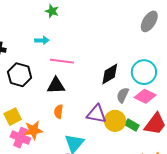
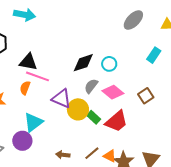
cyan arrow: (42, 40) -> (25, 15), size x1.5
pink line: (62, 61) -> (38, 76), moved
cyan circle: (144, 72) -> (109, 64), moved, size x0.6

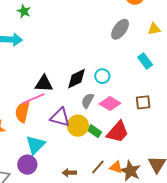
cyan rectangle: (154, 55) -> (145, 61), turned -63
black triangle: (28, 62) -> (44, 84), moved
pink line: (38, 76) -> (33, 99), turned -35
orange semicircle: (25, 88) -> (22, 112), size x1.5
brown square: (146, 96) -> (143, 102), turned 35

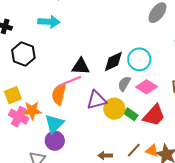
cyan circle: (102, 76) -> (139, 59), size x1.5
purple triangle: (60, 117) -> (97, 100), turned -30
cyan triangle: (36, 145) -> (54, 124), moved
purple circle: (27, 165) -> (55, 141), moved

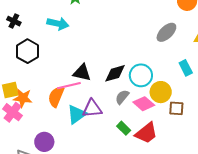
yellow circle: (114, 109) -> (161, 92), moved
orange star: (32, 111) -> (23, 98), moved
cyan triangle: (54, 124) -> (77, 114), moved

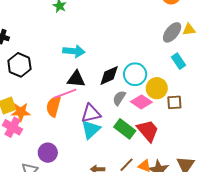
cyan arrow: (58, 24) -> (74, 51), moved
gray ellipse: (166, 32) -> (172, 32), moved
cyan triangle: (77, 114) -> (91, 129), moved
green rectangle: (124, 128) -> (125, 129), size x1.5
red trapezoid: (146, 133) -> (148, 131), turned -85

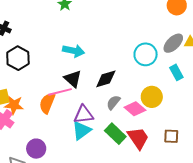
cyan circle: (135, 74) -> (146, 54), moved
black triangle: (76, 79) -> (73, 79), turned 30
brown square: (174, 102) -> (171, 136), moved

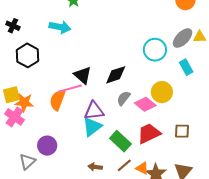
cyan arrow: (74, 51) -> (60, 27), moved
green rectangle: (115, 134) -> (120, 141), moved
red trapezoid: (138, 138) -> (149, 133), turned -80

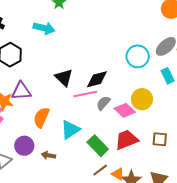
pink line: (70, 89) -> (85, 94), moved
orange semicircle: (57, 100) -> (41, 117), moved
purple triangle: (94, 111) -> (21, 91), moved
brown arrow: (95, 167) -> (48, 155), moved

